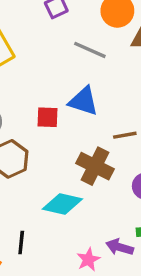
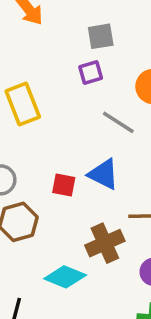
brown cross: (95, 166) -> (105, 243), turned 30

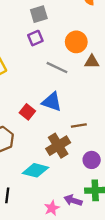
red square: (64, 185) -> (27, 112), turned 35

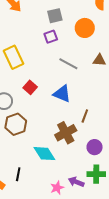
orange circle: (76, 42) -> (85, 28), moved
red square: (27, 112) -> (30, 87), moved
brown line: (79, 125) -> (85, 116), turned -64
cyan diamond: (35, 170) -> (44, 154), turned 40

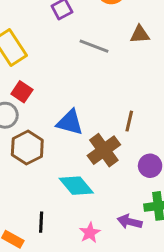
red square: (30, 87) -> (22, 92), moved
blue triangle: (62, 94) -> (70, 122), moved
pink star: (57, 188) -> (90, 233), moved

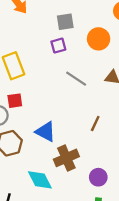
red square: (22, 92) -> (15, 101), turned 35
brown line: (129, 121) -> (95, 123), moved

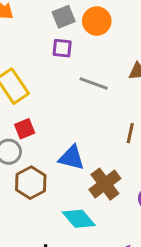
orange circle: (99, 39) -> (97, 21), moved
purple square: (58, 46) -> (62, 48), turned 35

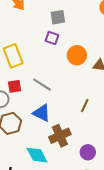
orange circle: (97, 21) -> (77, 55), moved
gray line: (94, 84) -> (42, 85), moved

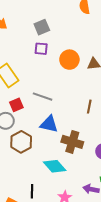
brown cross: (60, 136) -> (72, 142), turned -35

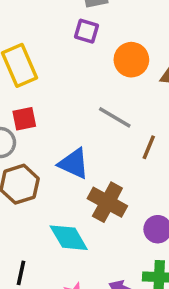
gray line: (43, 97) -> (115, 117), moved

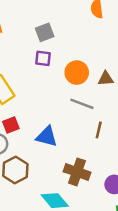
gray line: (115, 117) -> (82, 104), moved
blue triangle: (74, 163) -> (47, 136), moved

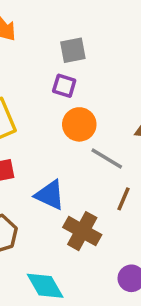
orange circle: (77, 73) -> (79, 124), moved
brown cross: (77, 172) -> (82, 231), moved

